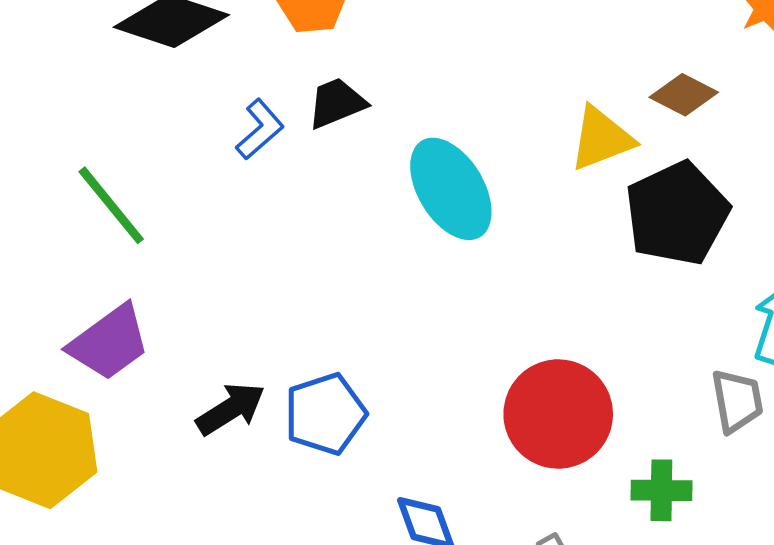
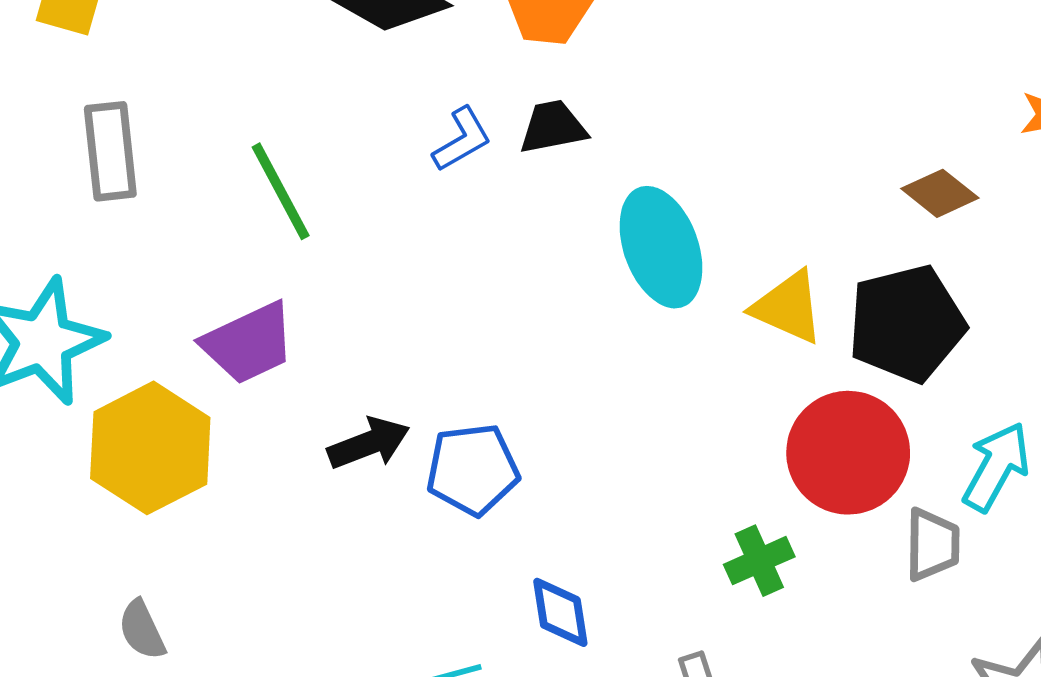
yellow triangle: (601, 138) -> (788, 307), moved, turned 34
red circle: (558, 414) -> (848, 453), moved
green cross: (661, 490) -> (759, 561), moved, turned -36

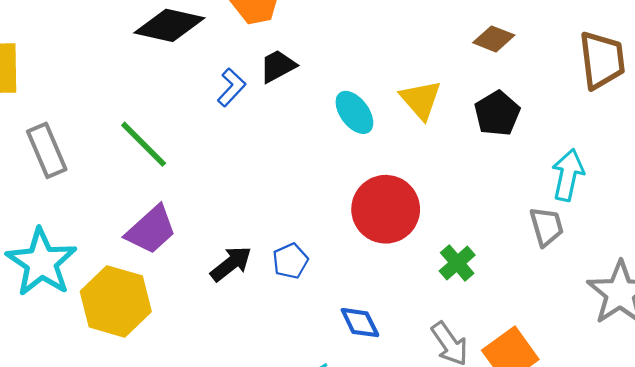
cyan ellipse: (661, 247) -> (354, 112), size x0.7
yellow triangle: (788, 307) -> (421, 100), moved, turned 42
black pentagon: (907, 324) -> (497, 113), size x0.7
red circle: (848, 453) -> (386, 209), moved
blue pentagon: (473, 469) -> (290, 261), size x0.7

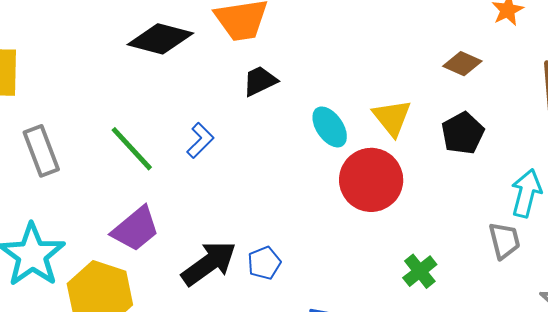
blue L-shape: (231, 87) -> (200, 140), moved
red circle: (386, 209) -> (371, 180), moved
black arrow: (231, 264) -> (209, 263), size x1.4

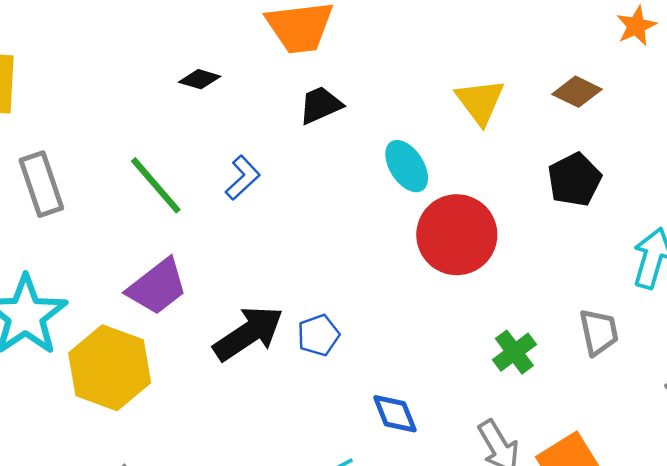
black diamond: (160, 39) -> (200, 79), moved, size x0.5
yellow triangle: (392, 118) -> (480, 102), moved
gray trapezoid: (504, 241) -> (599, 332), moved

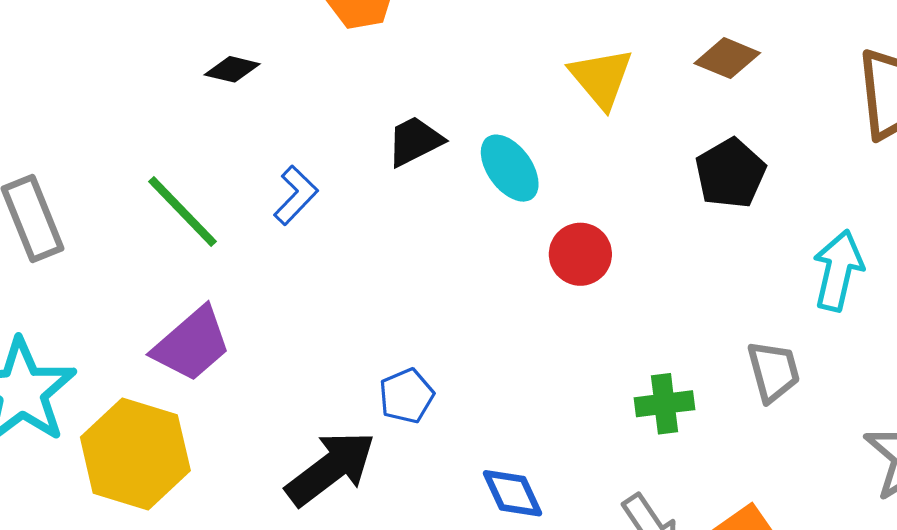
black trapezoid: (320, 105) -> (415, 141), moved
red circle: (457, 235) -> (580, 254), size x0.6
black arrow: (248, 333) -> (331, 468), moved
green cross: (514, 352) -> (664, 404), turned 33

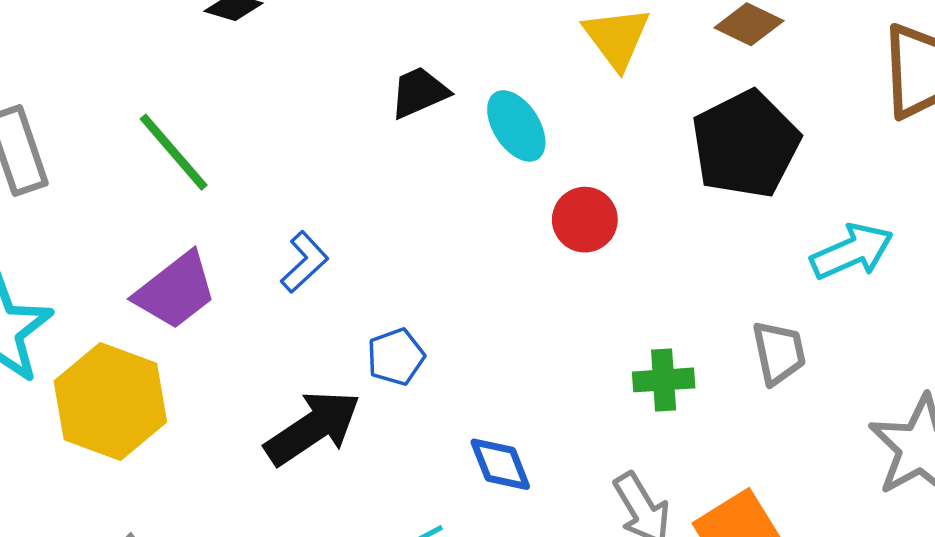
black pentagon: (730, 173) -> (746, 144), size x1.5
blue L-shape: (296, 195) -> (305, 262), moved
cyan arrow: (838, 270) -> (852, 252), turned 50

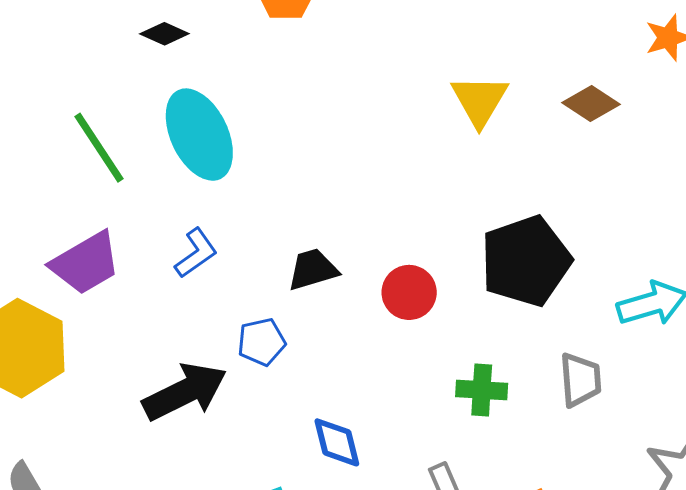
black trapezoid: (419, 92) -> (313, 269), moved
cyan ellipse: (516, 126) -> (199, 135), moved, size x1.5
black pentagon: (746, 144) -> (526, 261), moved
red circle: (585, 220) -> (409, 292), moved

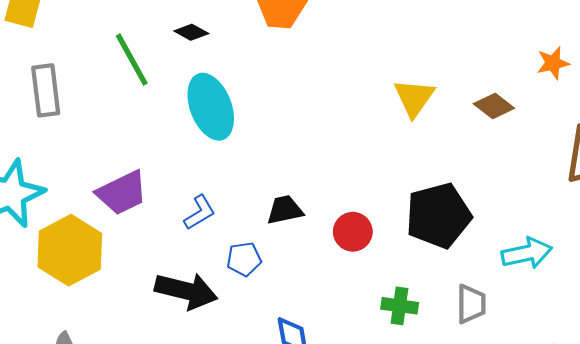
green line: (99, 148) -> (132, 60), moved
blue L-shape: (196, 253) -> (200, 212), moved
black arrow: (185, 392) -> (186, 291), turned 36

